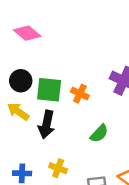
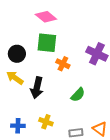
pink diamond: (27, 33) -> (46, 17), moved
green square: (49, 90) -> (47, 43), moved

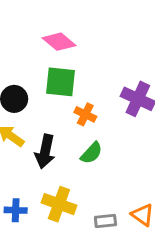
green semicircle: (78, 95) -> (91, 153), moved
yellow cross: (46, 122) -> (59, 204), size x1.5

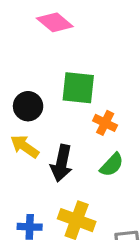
pink diamond: (59, 42) -> (55, 22), moved

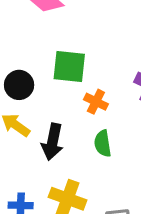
green semicircle: (112, 165) -> (103, 143), turned 128

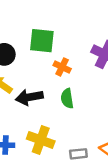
black arrow: (52, 142) -> (29, 97), turned 68

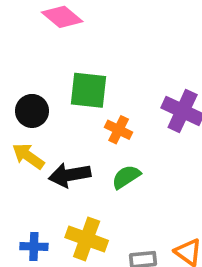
green semicircle: (67, 98) -> (126, 177), turned 66

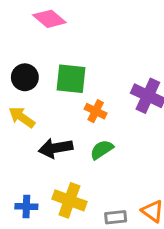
black circle: (32, 111) -> (25, 77), moved
yellow arrow: (28, 156) -> (22, 117), moved

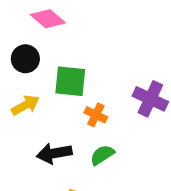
black circle: (25, 77) -> (25, 59), moved
yellow arrow: (22, 117) -> (25, 105), moved, turned 116

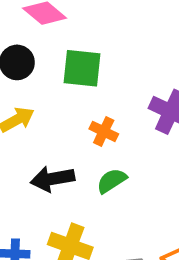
green square: (70, 81) -> (82, 68), moved

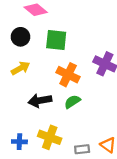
orange cross: (104, 131) -> (68, 75), size x1.5

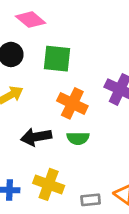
green semicircle: (72, 102) -> (78, 138), turned -147

